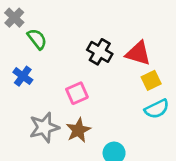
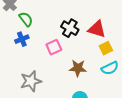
blue cross: (23, 76) -> (22, 39), moved, turned 32
pink square: (77, 93) -> (54, 47), moved
brown star: (78, 130) -> (78, 68), moved, turned 30

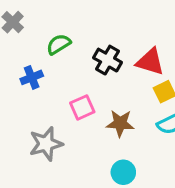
green semicircle: (26, 19) -> (59, 44), moved, turned -84
pink square: (54, 47) -> (82, 107), moved

